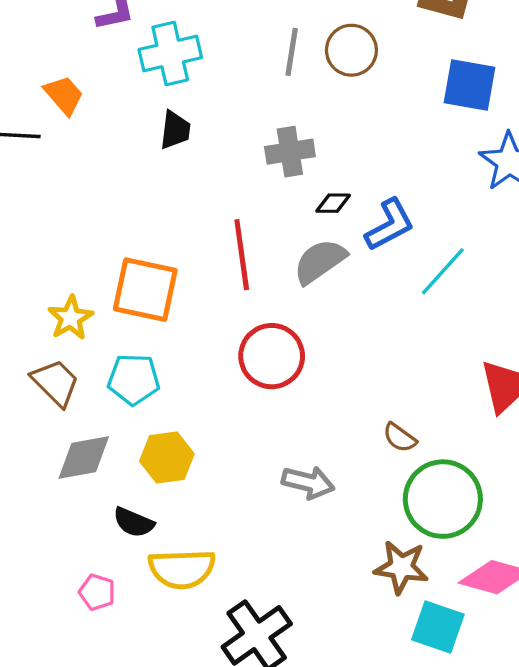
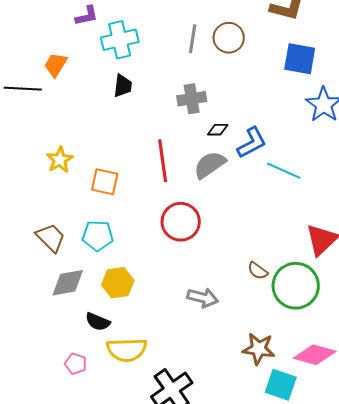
orange trapezoid: (64, 95) -> (56, 65), turned -108
cyan line: (443, 271) -> (284, 171), turned 72
orange square: (145, 290) -> (105, 182), size x0.7
yellow star: (70, 318) -> (60, 160), moved
green circle: (443, 499) -> (296, 286), moved

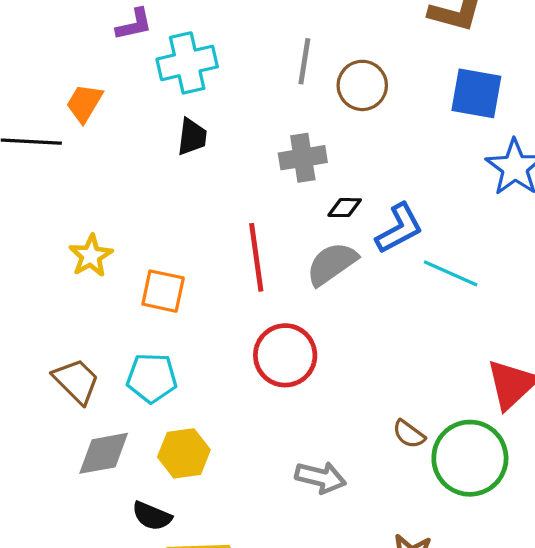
brown circle: (229, 38) -> (362, 85), moved

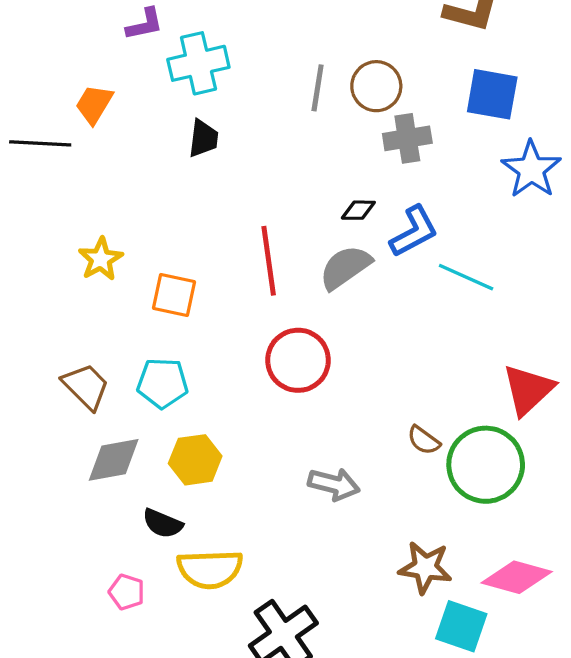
gray line: (304, 61) -> (318, 88), moved
gray cross: (303, 158) -> (407, 138), moved

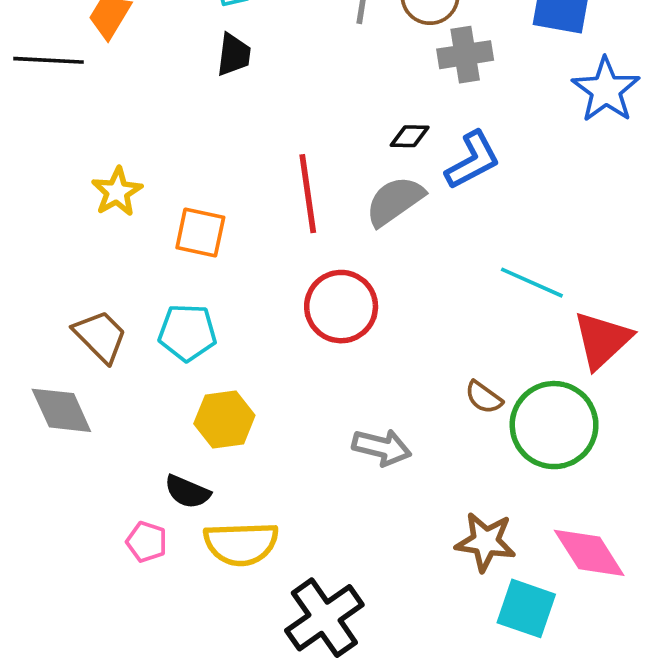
cyan line: (466, 277) -> (532, 283), moved
gray diamond: (114, 460) -> (61, 410), moved, turned 76
pink diamond: (517, 577) -> (589, 553), turned 42
pink pentagon: (127, 592) -> (147, 542), moved

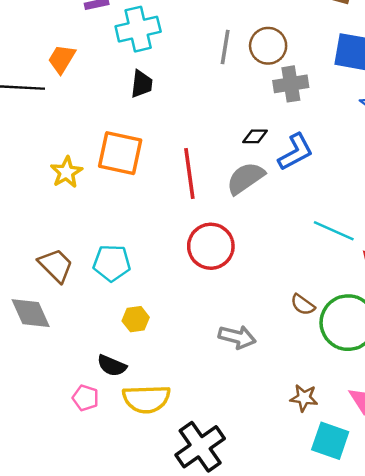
orange square: (200, 233) -> (120, 153), moved, size x1.4
yellow hexagon: (224, 420) -> (136, 319), size x0.7
brown star: (486, 542) -> (304, 398), size x0.7

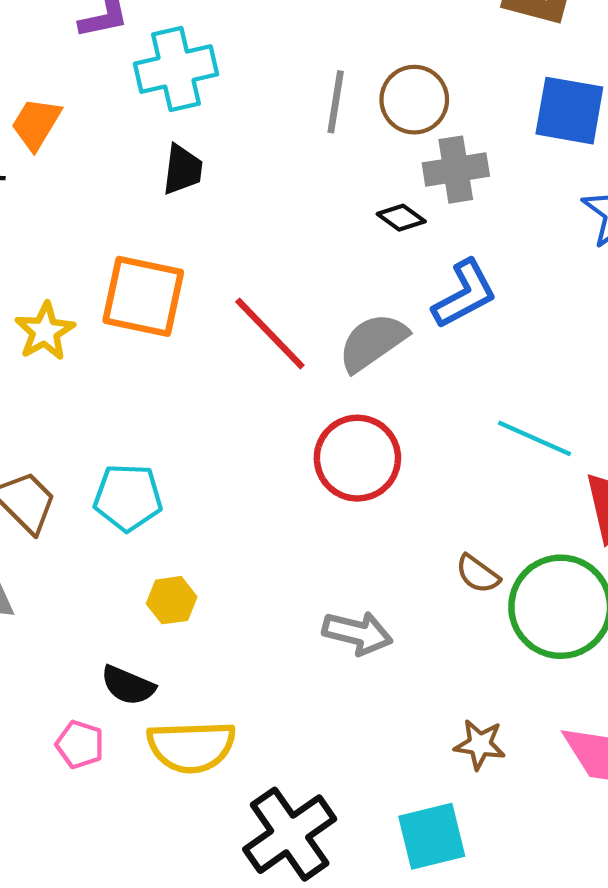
black diamond: (255, 136) -> (401, 218), moved, turned 35
red line: (189, 173) -> (270, 334), turned -36
red circle: (211, 246) -> (357, 458), moved
cyan square: (330, 441) -> (432, 836), moved, turned -33

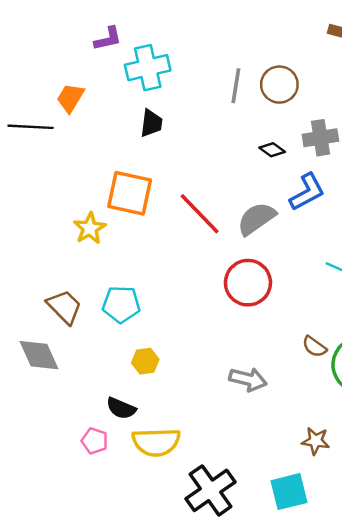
gray cross: (456, 170) -> (320, 138), moved
yellow star: (45, 331) -> (90, 228), moved

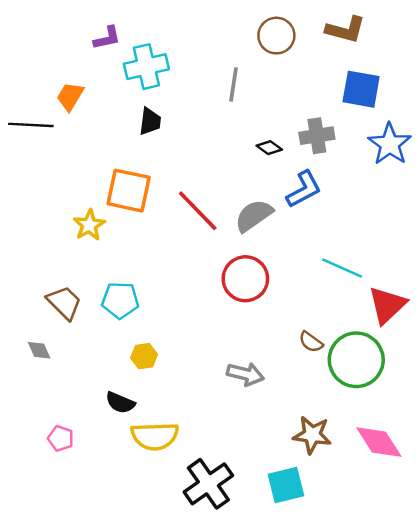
brown circle: (279, 85) -> (276, 36), moved
gray diamond: (39, 355) -> (39, 350), size x0.6
pink pentagon: (95, 441) -> (61, 438), moved
brown star: (316, 441) -> (312, 435), size x1.4

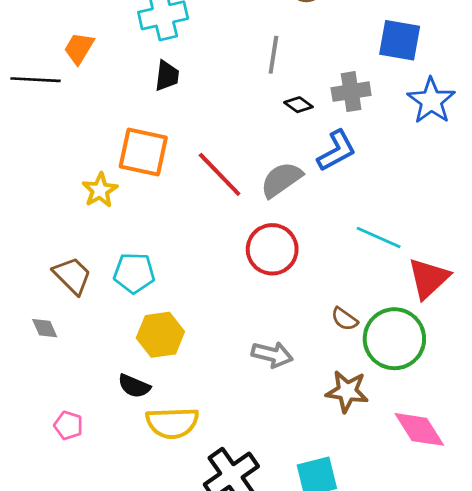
gray line: (233, 84) -> (273, 55), moved
yellow hexagon: (144, 356) -> (160, 335), size x1.6
brown star: (312, 435) -> (347, 391), moved

